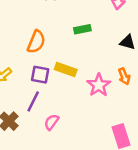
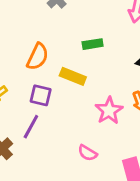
yellow rectangle: (66, 70) -> (73, 76), moved
pink semicircle: (52, 122) -> (87, 153), moved, turned -98

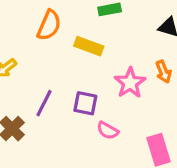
purple square: (41, 95) -> (85, 103), moved

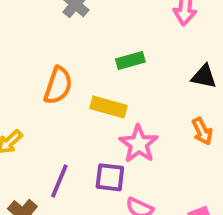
pink star: (130, 83) -> (139, 144), moved

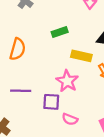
yellow rectangle: (109, 107) -> (81, 56), moved
purple line: (59, 181) -> (21, 91), moved, turned 72

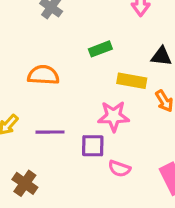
orange semicircle: (18, 49) -> (43, 75), turned -100
pink star: (67, 81) -> (114, 116), turned -30

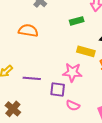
green rectangle: (100, 49) -> (77, 21), moved
orange semicircle: (43, 75) -> (28, 31), moved

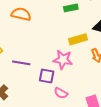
yellow rectangle: (86, 51) -> (78, 39), turned -36

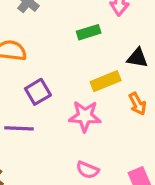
purple square: (47, 76) -> (38, 92), moved, turned -35

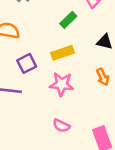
green rectangle: (89, 32) -> (68, 20), turned -30
yellow rectangle: (106, 81) -> (63, 53), moved

